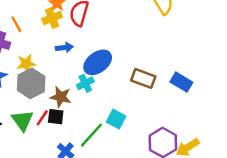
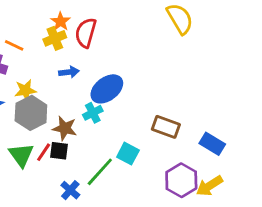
orange line: (16, 24) -> (14, 45), turned -35
brown rectangle: (143, 78) -> (166, 127), moved
blue rectangle: (181, 82) -> (212, 144), moved

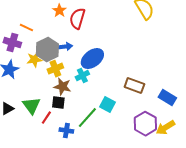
yellow cross: (55, 38) -> (55, 69), moved
gray hexagon: (31, 113) -> (47, 50), moved
red line: (44, 152) -> (46, 118), moved
blue cross: (70, 190) -> (66, 131), turned -32

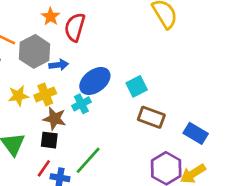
gray hexagon: (47, 50) -> (34, 51), moved
yellow star: (34, 60) -> (18, 96), moved
cyan square: (107, 105) -> (137, 86), moved, turned 35
red line: (46, 118) -> (44, 168), moved

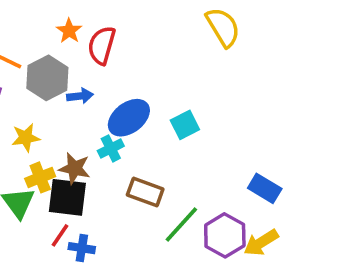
yellow cross: (45, 94) -> (40, 177), moved
brown rectangle: (151, 117) -> (145, 192), moved
black square: (49, 140) -> (67, 197), size x1.6
green line: (88, 160) -> (181, 225), moved

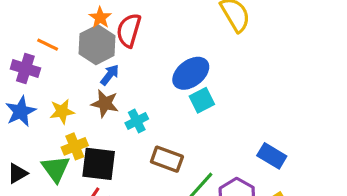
gray hexagon: (47, 78) -> (97, 45), moved
blue arrow: (80, 96) -> (110, 75), turned -45
blue ellipse: (129, 118) -> (191, 73), moved
brown star: (75, 168) -> (105, 103), moved

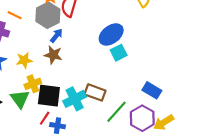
cyan cross: (137, 121) -> (75, 99), moved, size x1.5
blue rectangle: (272, 156) -> (152, 90), moved

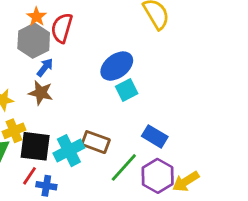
blue rectangle: (152, 90) -> (155, 136), moved

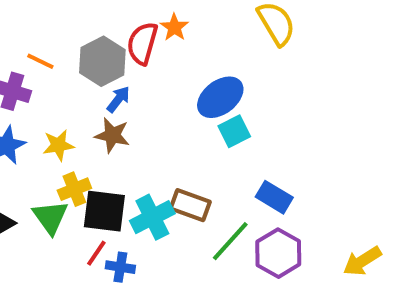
orange star: (36, 17) -> (174, 27), moved
yellow arrow: (186, 181) -> (362, 261), moved

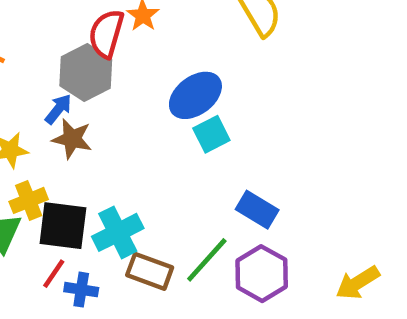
gray hexagon: (102, 61) -> (86, 73), moved
blue arrow: (118, 99) -> (58, 109), moved
brown rectangle: (190, 205) -> (150, 271), moved

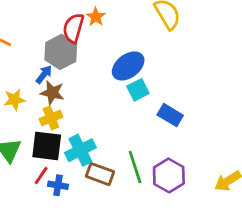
yellow cross: (29, 200) -> (51, 118), moved
blue rectangle: (257, 210) -> (170, 115), moved
green line: (207, 260) -> (135, 167), turned -60

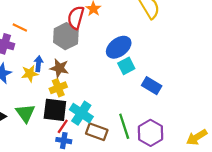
blue arrow: (44, 74) -> (39, 64), moved, turned -32
cyan cross: (80, 150) -> (81, 113), turned -30
red line: (41, 175) -> (63, 126), moved

